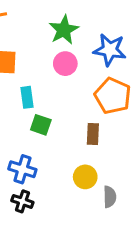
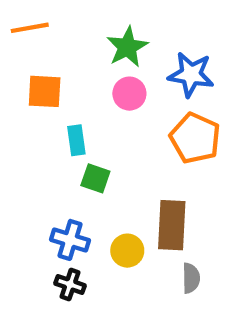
brown rectangle: (93, 134) -> (172, 225), moved, size x1.6
yellow circle: (85, 177) -> (127, 251), moved

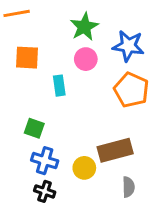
cyan rectangle: (76, 140) -> (59, 86), moved
green square: (95, 178) -> (34, 128), moved
brown rectangle: (172, 225) -> (115, 150), turned 72

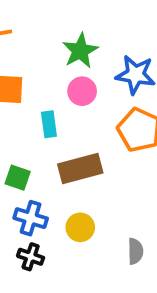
brown rectangle: (115, 150) -> (80, 168), moved

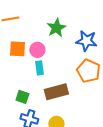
pink circle: (82, 91) -> (37, 50), moved

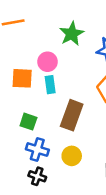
orange square: (17, 49) -> (22, 78), moved
brown rectangle: (56, 92) -> (72, 115), turned -55

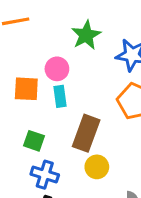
yellow circle: (72, 156) -> (97, 167), moved

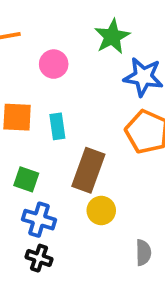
green star: (86, 35) -> (112, 37), moved
pink circle: (57, 69) -> (54, 64), moved

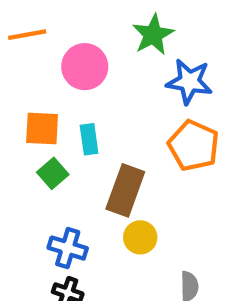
pink circle: (54, 64) -> (85, 67), size x1.4
green square: (26, 179) -> (53, 173), moved, turned 30

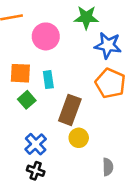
green star: (153, 35) -> (86, 17), turned 30
blue cross: (68, 248) -> (36, 144), turned 30

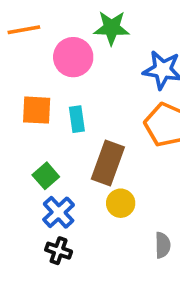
green star: (86, 17) -> (112, 28), moved
green square: (27, 100) -> (46, 176), moved

